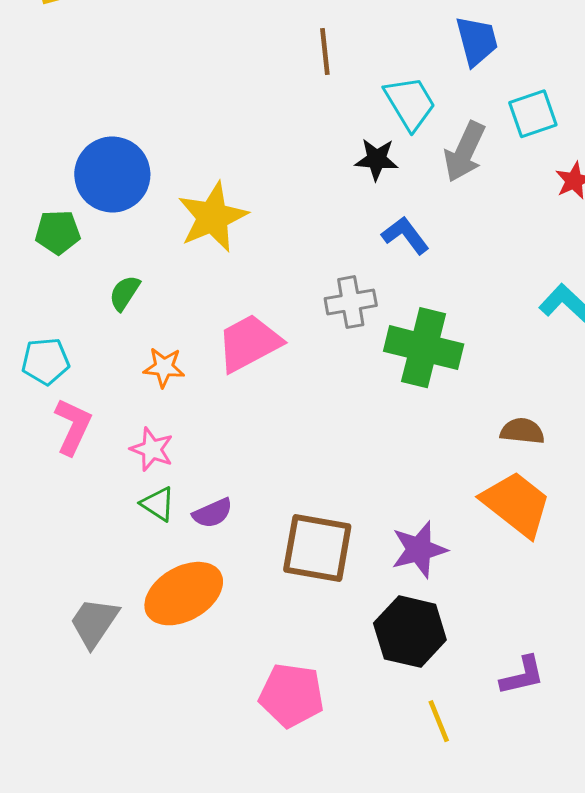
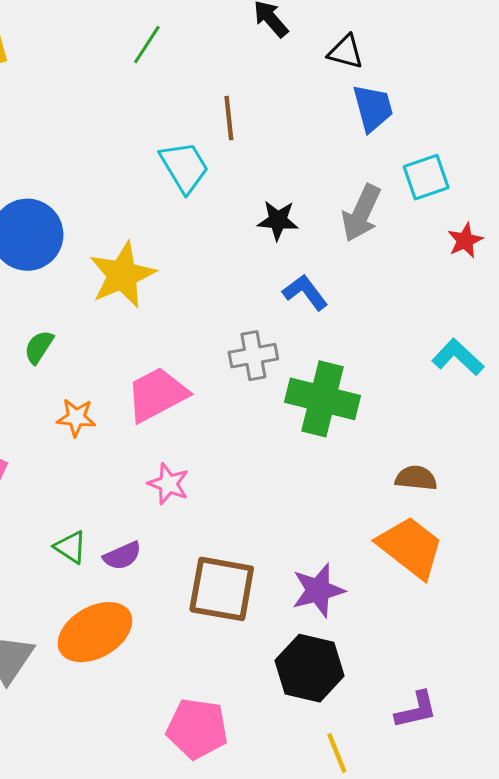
cyan trapezoid: (410, 103) -> (184, 167), moved
pink star: (152, 449) -> (168, 484), moved

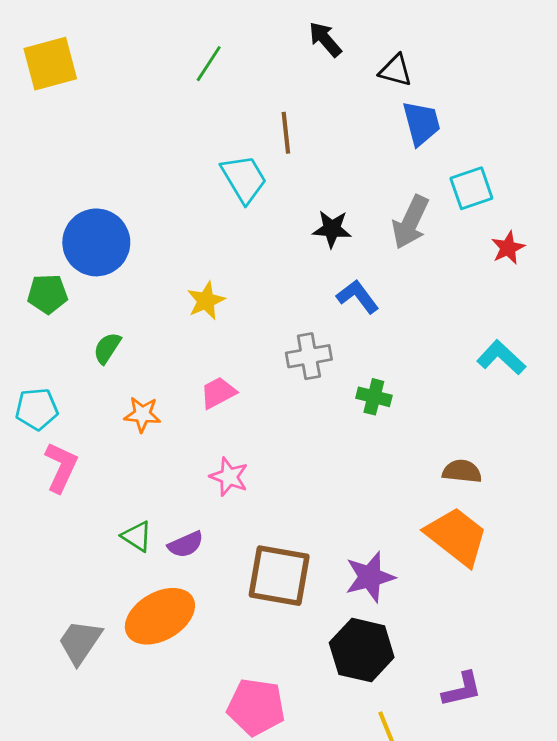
yellow star: (122, 275) -> (206, 301), moved, size x0.6
pink trapezoid: (157, 395) -> (218, 393), size x0.6
green cross: (322, 399) -> (374, 397), size x0.5

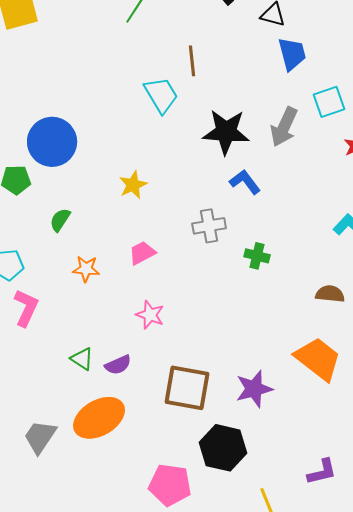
black star: (332, 229) -> (226, 132), size x1.6
brown semicircle: (462, 471) -> (330, 294), moved
black hexagon: (362, 650) -> (223, 448), moved

